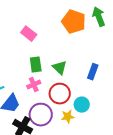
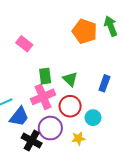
pink rectangle: (29, 34) -> (24, 44), moved
pink cross: (34, 85) -> (43, 97), size x1.6
yellow star: (68, 117) -> (78, 138), moved

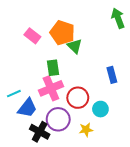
orange pentagon: (85, 31) -> (62, 33), moved
green triangle: (70, 79) -> (75, 46), moved
blue rectangle: (104, 83) -> (112, 75), turned -35

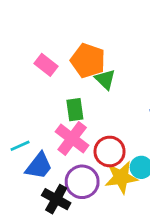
pink cross: (51, 88) -> (72, 139), turned -30
yellow star: (86, 130) -> (121, 177), moved, size x1.6

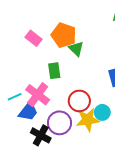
pink cross: (72, 139) -> (38, 95), moved

